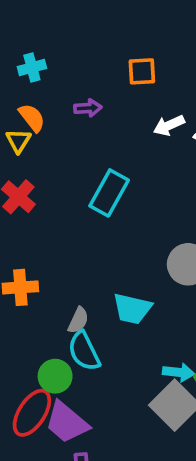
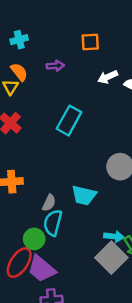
cyan semicircle: (84, 351) -> (53, 223), turned 40

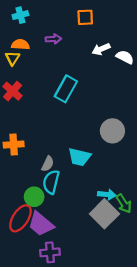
orange semicircle: (19, 72) -> (20, 45), turned -48

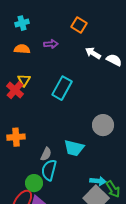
orange square: (85, 17) -> (79, 25), turned 35
white arrow: (101, 49) -> (93, 53), turned 56
yellow triangle: (13, 58) -> (24, 80), moved

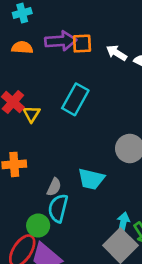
orange square: (79, 25) -> (82, 44), moved, turned -35
purple arrow: (51, 44) -> (61, 41), size x1.6
yellow triangle: (24, 80) -> (31, 114), moved
cyan arrow: (98, 181) -> (123, 223), turned -84

